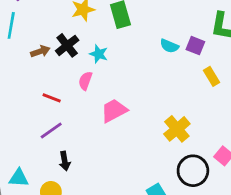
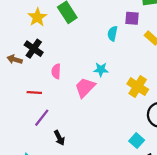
cyan semicircle: (169, 46) -> (113, 34), moved, turned 96
brown arrow: (40, 51) -> (15, 59), turned -128
cyan star: (99, 54) -> (101, 70), moved

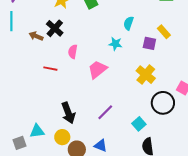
purple square: (132, 18) -> (149, 43), moved
cyan star: (101, 70) -> (115, 44), moved
purple line: (42, 118) -> (105, 112), moved
black arrow: (59, 138) -> (68, 113), size x1.5

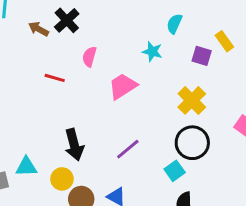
black circle: (163, 103) -> (192, 143), moved

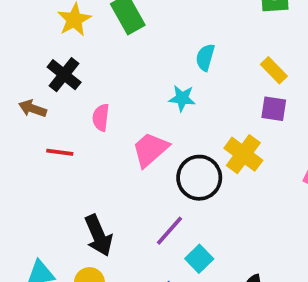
brown arrow: (39, 29) -> (32, 108), moved
purple square: (202, 56) -> (274, 109), moved
black circle: (192, 143) -> (199, 178), moved
cyan square: (175, 171) -> (199, 259), moved

